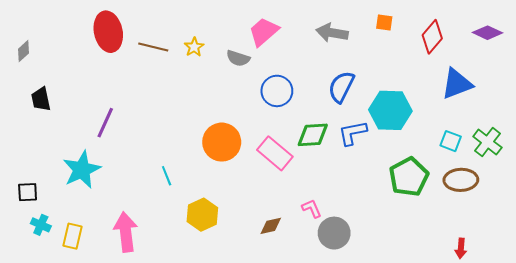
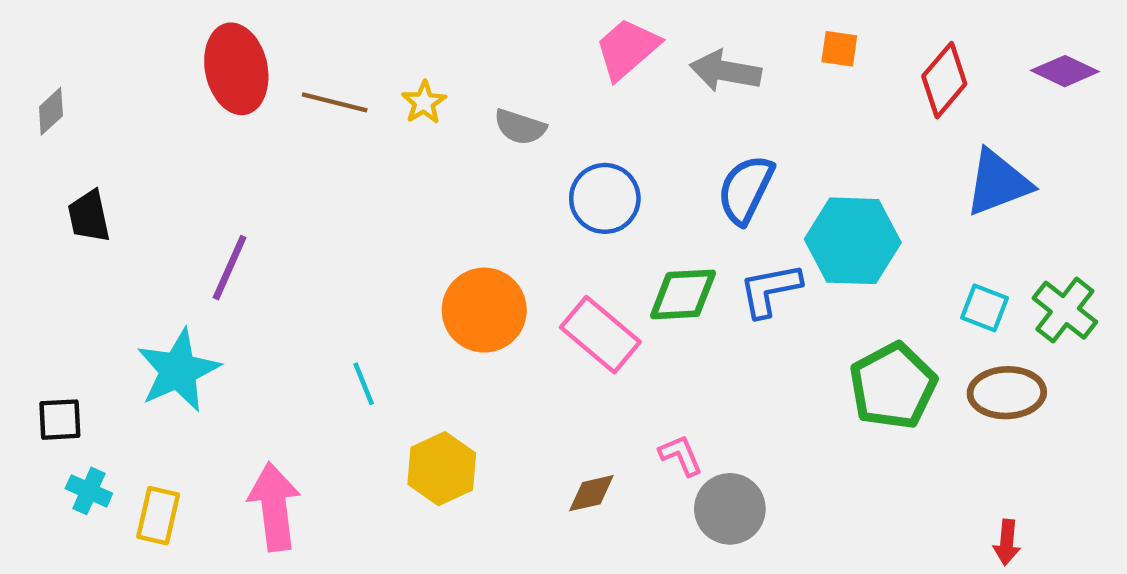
pink trapezoid: (264, 32) -> (627, 49), moved

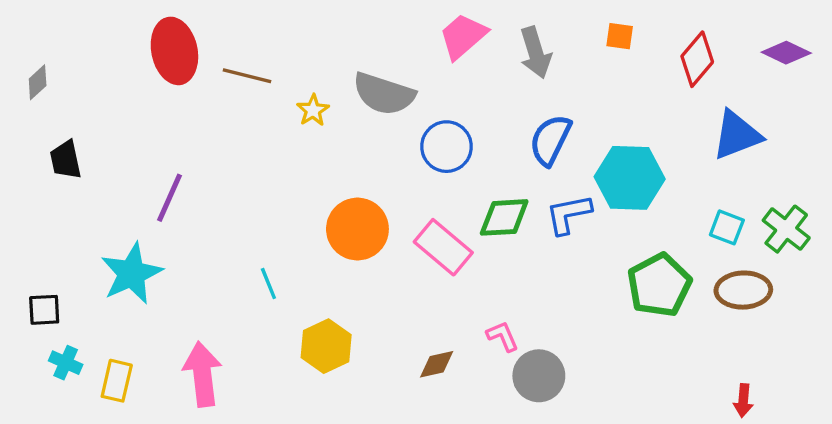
gray arrow: (725, 71) -> (536, 53), turned -117
yellow star: (424, 102) -> (313, 110), moved
gray semicircle: (520, 127) -> (384, 94), size x1.6

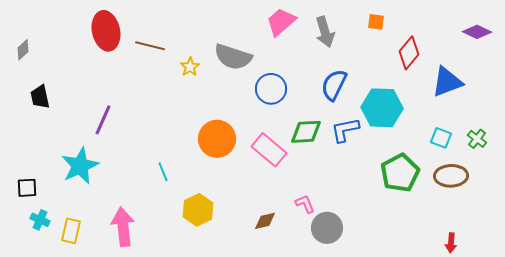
red diamond: (697, 59) -> (409, 53), moved
green cross: (786, 229) -> (477, 139), size x0.7

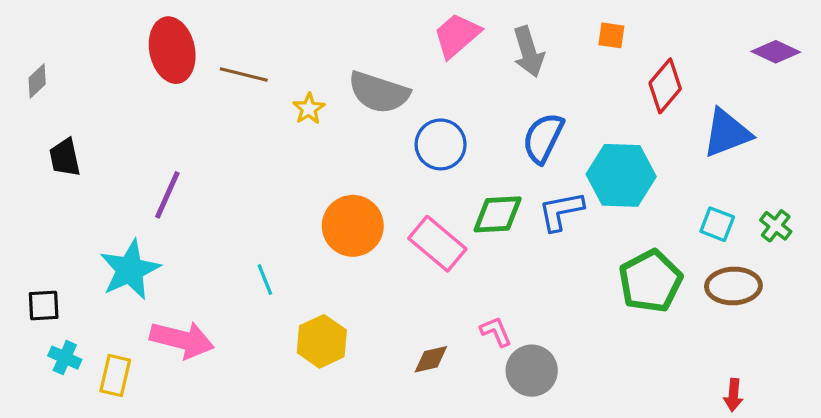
pink arrow: (123, 227) -> (182, 340), moved, turned 111

